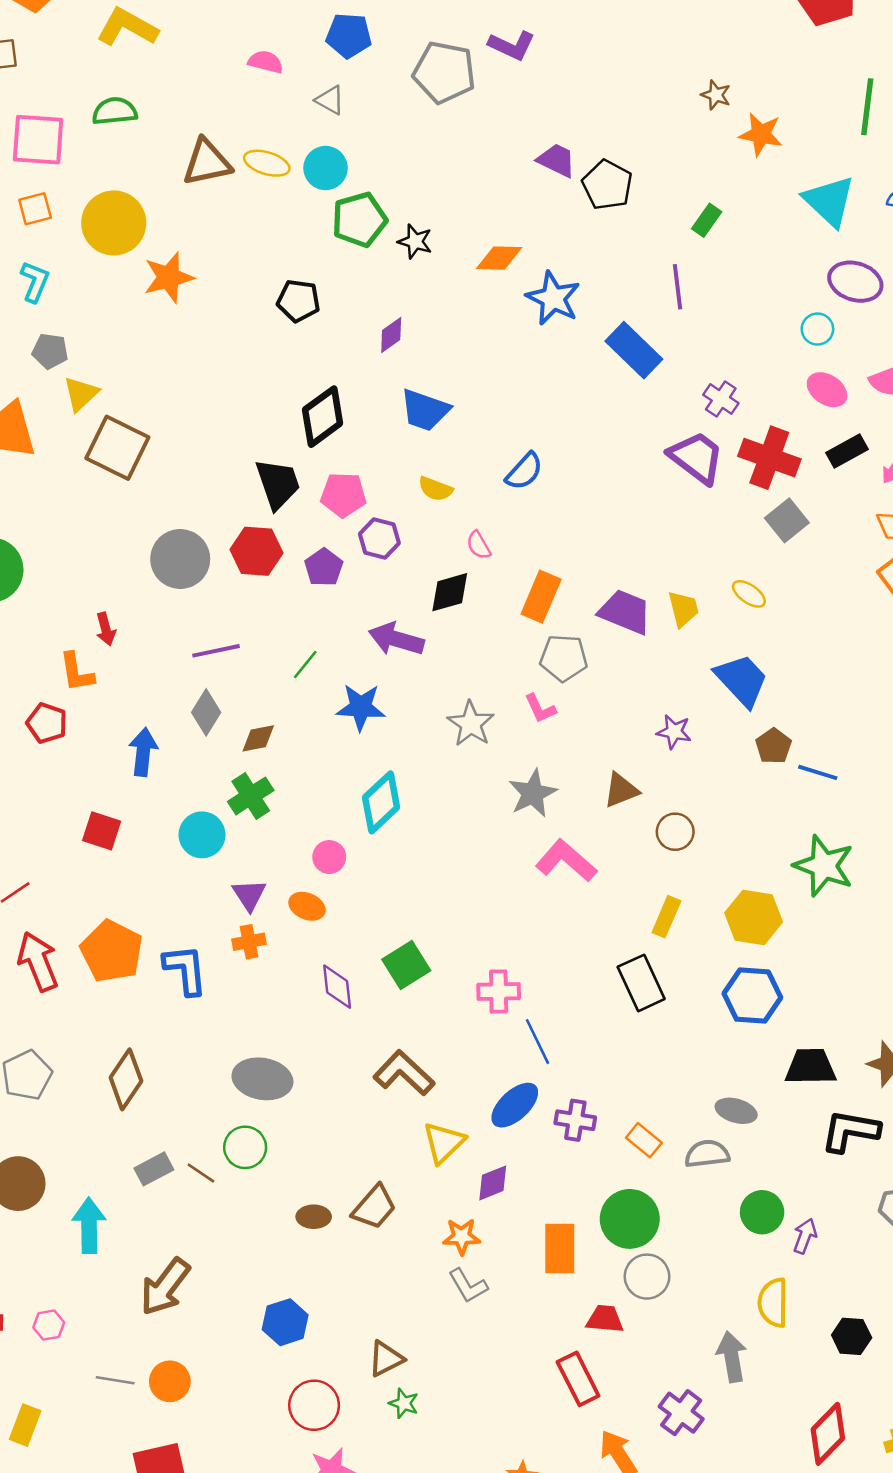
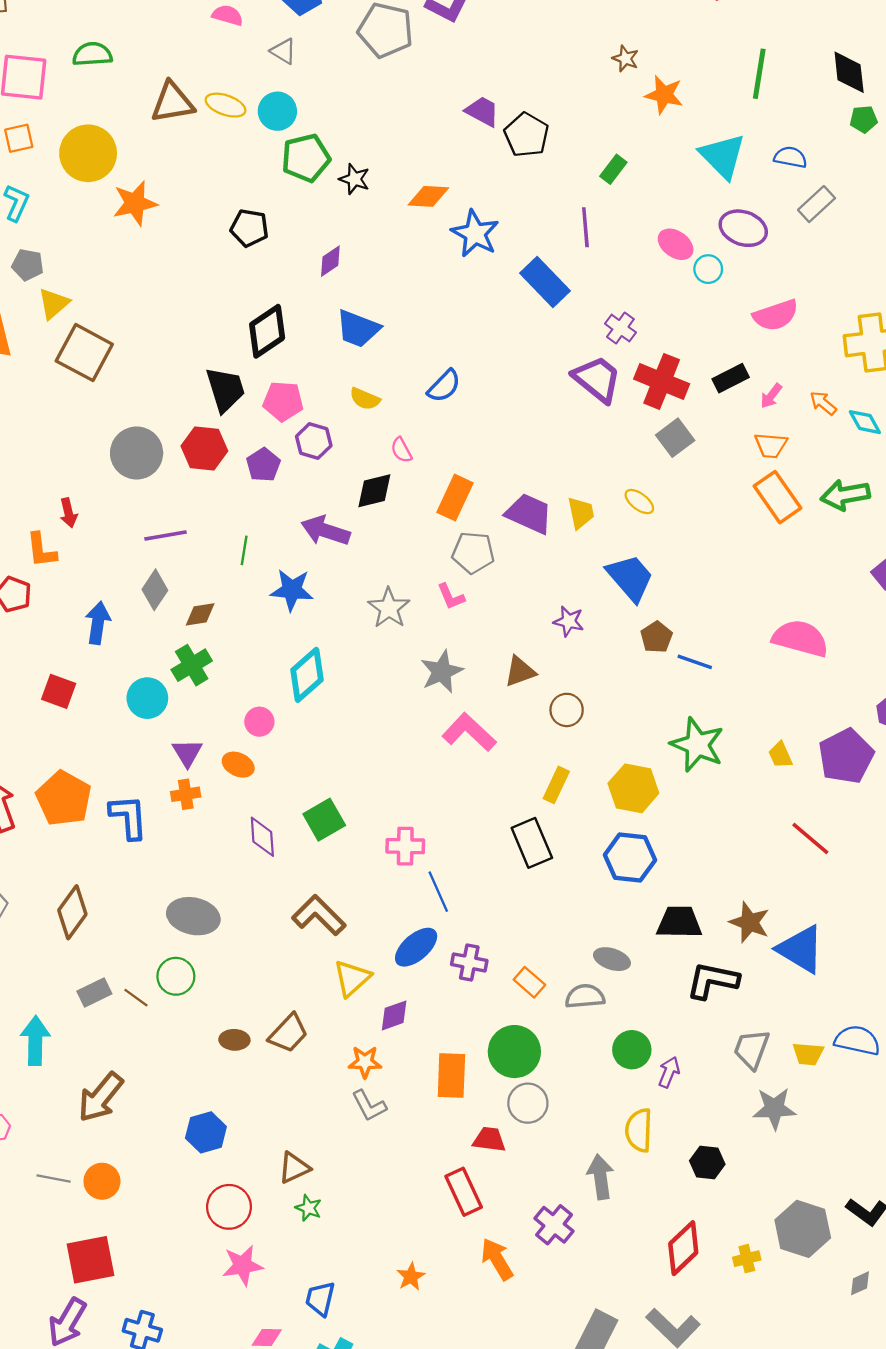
pink ellipse: (827, 390) -> (676, 244), moved
green line: (305, 664) -> (244, 550), turned -32

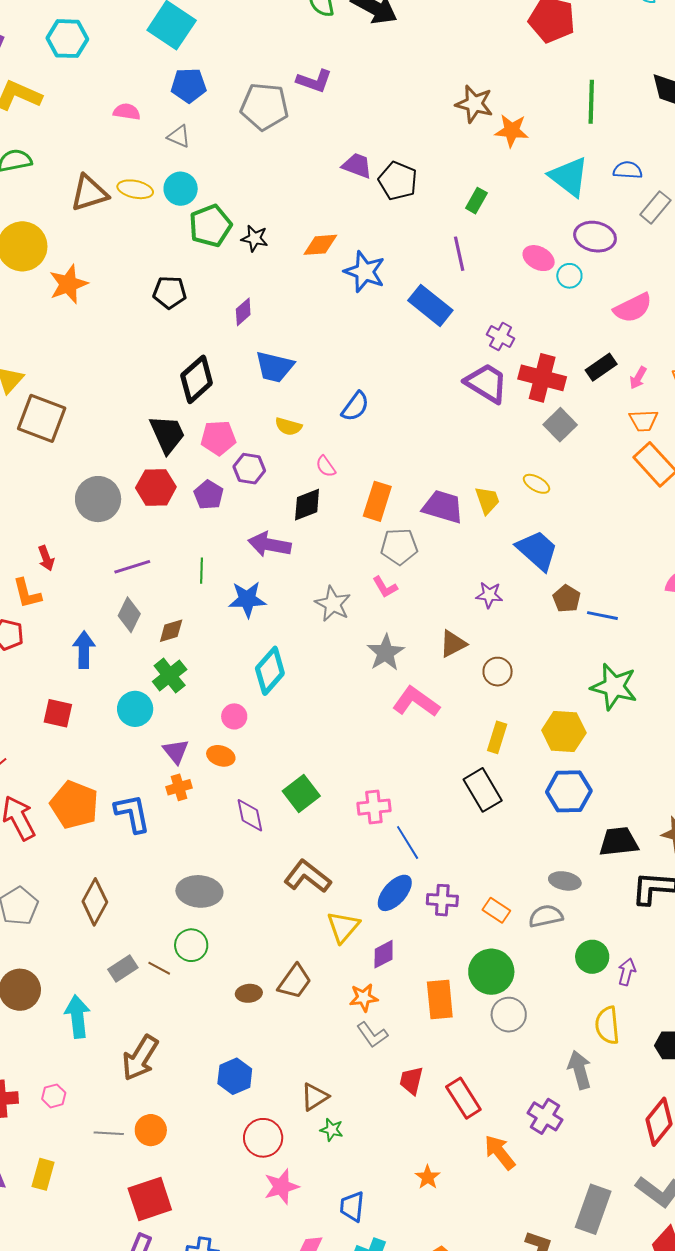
brown star: (625, 59) -> (474, 104), size x1.6
red trapezoid: (489, 1139) -> (411, 1081), moved, turned -76

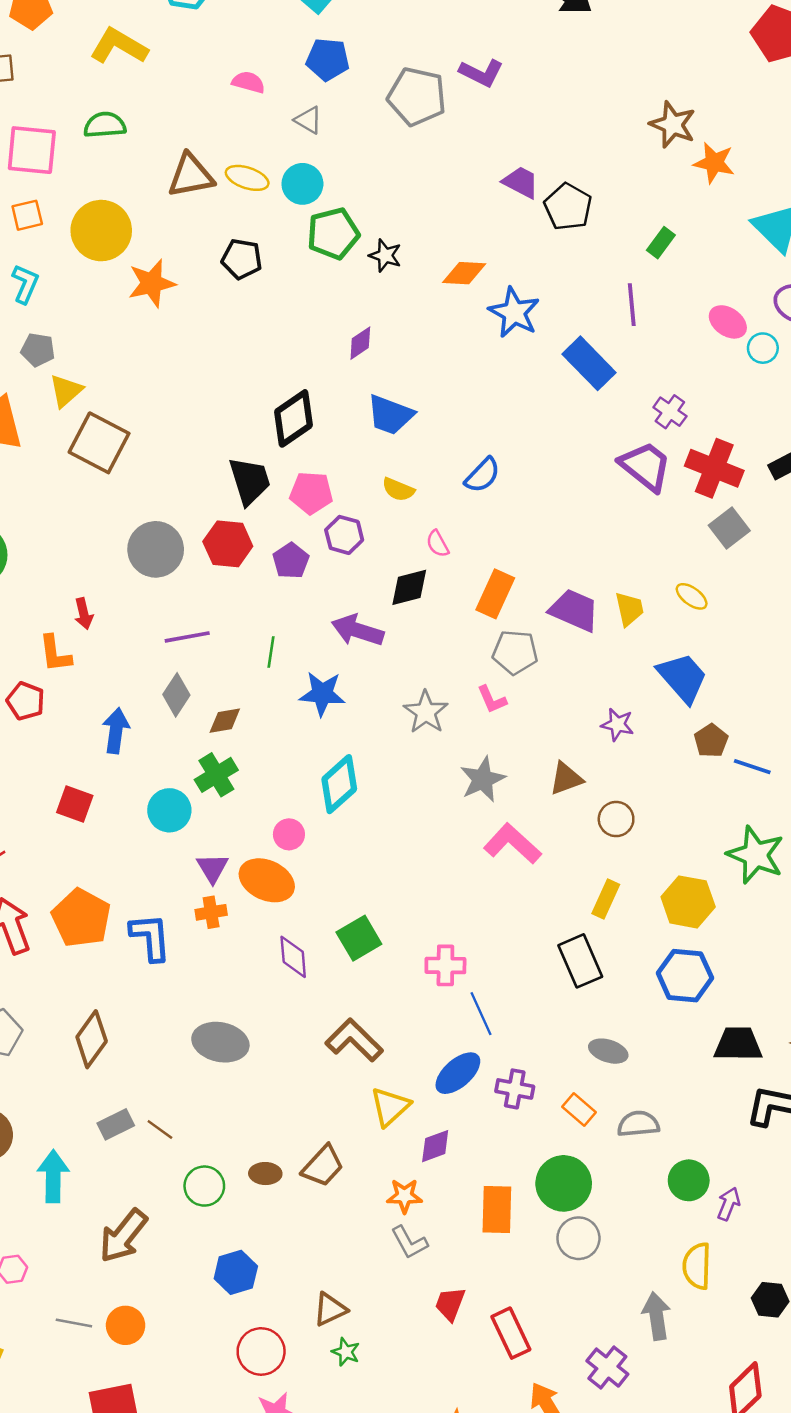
black pentagon: (170, 292) -> (242, 259), moved
orange ellipse: (221, 756) -> (267, 880), size x1.6
gray ellipse: (565, 881) -> (608, 1051), moved
green circle: (191, 945) -> (204, 1186), moved

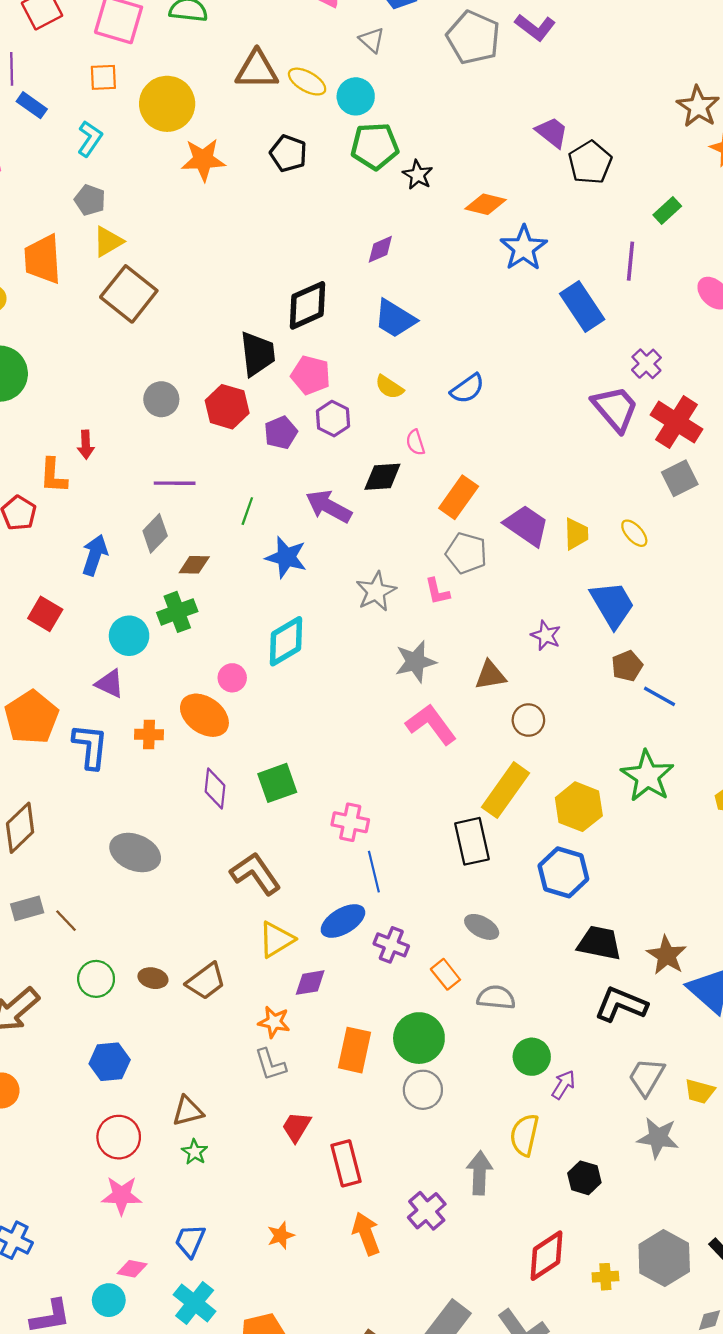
gray circle: (156, 549) -> (161, 399), size x0.7
purple triangle: (212, 868) -> (110, 684), moved, turned -44
yellow rectangle: (606, 899) -> (505, 790), size x1.6

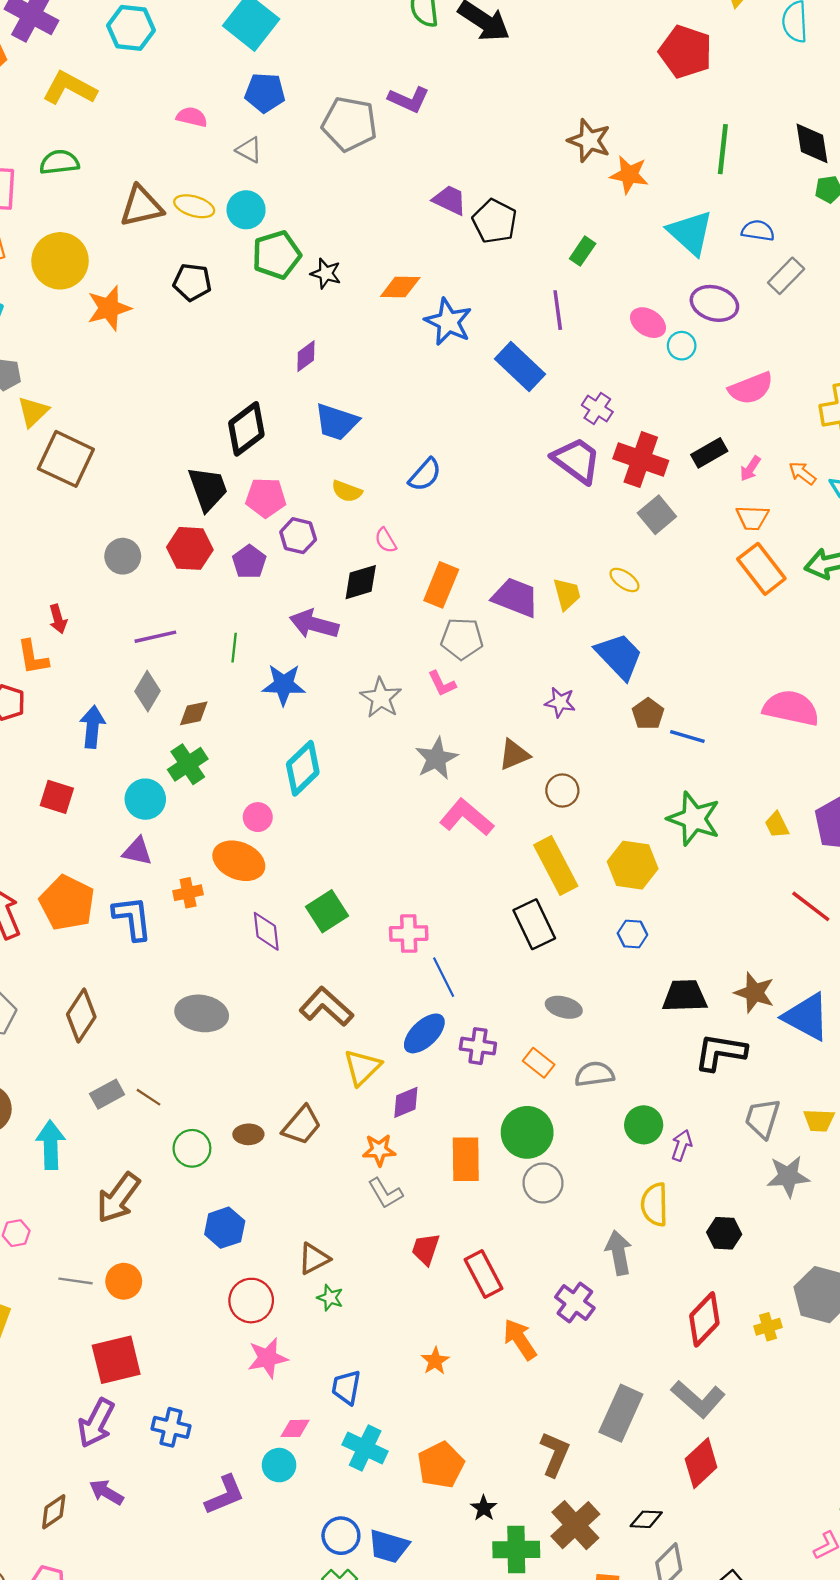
yellow rectangle: (505, 790) -> (556, 866), turned -50
blue hexagon: (563, 872) -> (632, 934), size x0.6

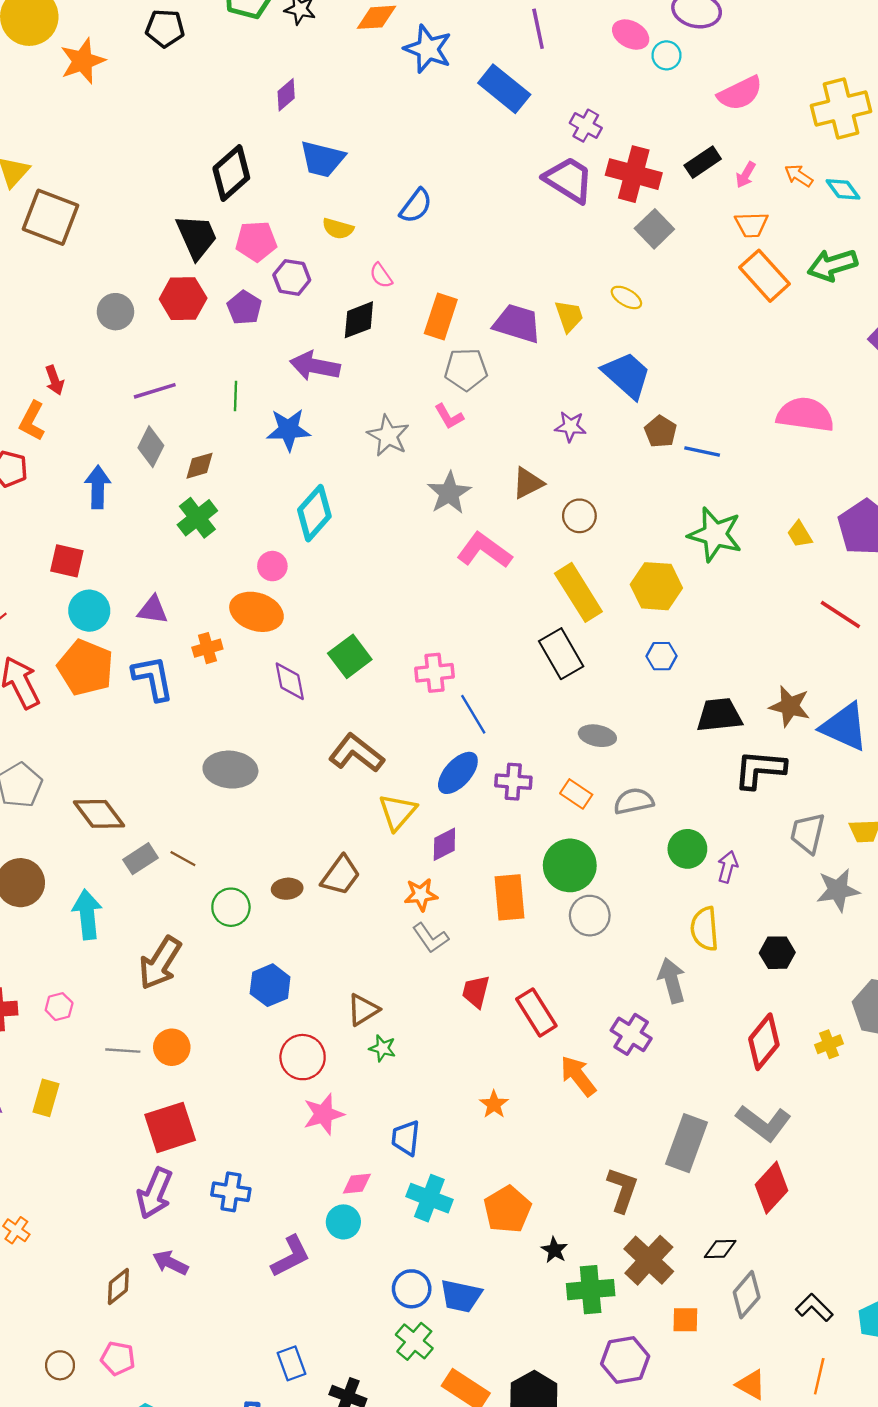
orange L-shape: (33, 657) -> (32, 421), turned 42
cyan circle: (145, 799) -> (89, 611), moved
brown diamond: (81, 1016) -> (99, 814), moved, turned -66

